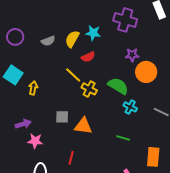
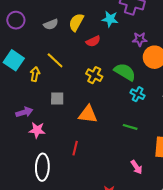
cyan star: (93, 33) -> (110, 19), moved
yellow line: (73, 75) -> (55, 60), moved
gray square: (62, 117) -> (57, 98), moved

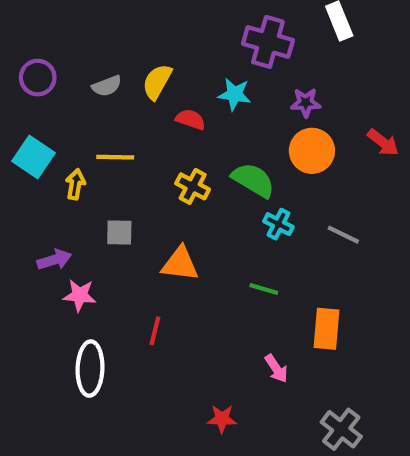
cyan star: (110, 19) -> (234, 94), moved
purple star: (140, 39) -> (306, 103), moved
red semicircle: (93, 41) -> (191, 119), turned -136
yellow line: (55, 60) -> (115, 157), turned -42

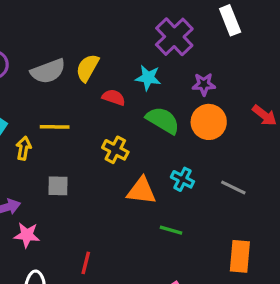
purple cross: (268, 42) -> (174, 37), turned 30
gray semicircle: (107, 86) -> (48, 71), size x1.5
green semicircle: (253, 180) -> (163, 120), moved
orange triangle: (180, 264) -> (142, 191), moved
orange rectangle: (327, 329) -> (240, 256), moved

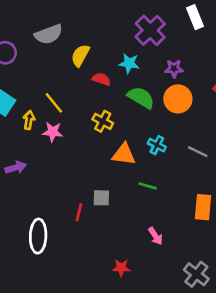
gray semicircle: (48, 71) -> (49, 34), moved
yellow line: (55, 127) -> (54, 103), turned 50
gray square: (58, 186) -> (101, 198), moved
pink star: (27, 235) -> (53, 132), moved

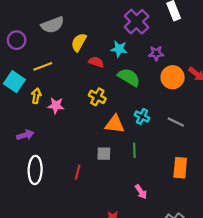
orange circle: (178, 99) -> (173, 77), moved
yellow line: (54, 103) -> (43, 66), moved, turned -72
green line: (148, 186) -> (134, 150), turned 72
gray square: (101, 198) -> (104, 154), moved
white ellipse: (38, 236) -> (35, 170), moved

